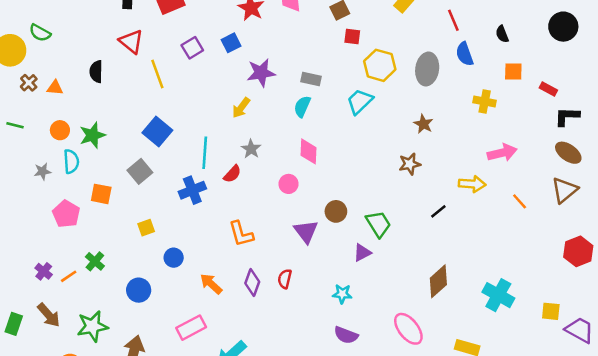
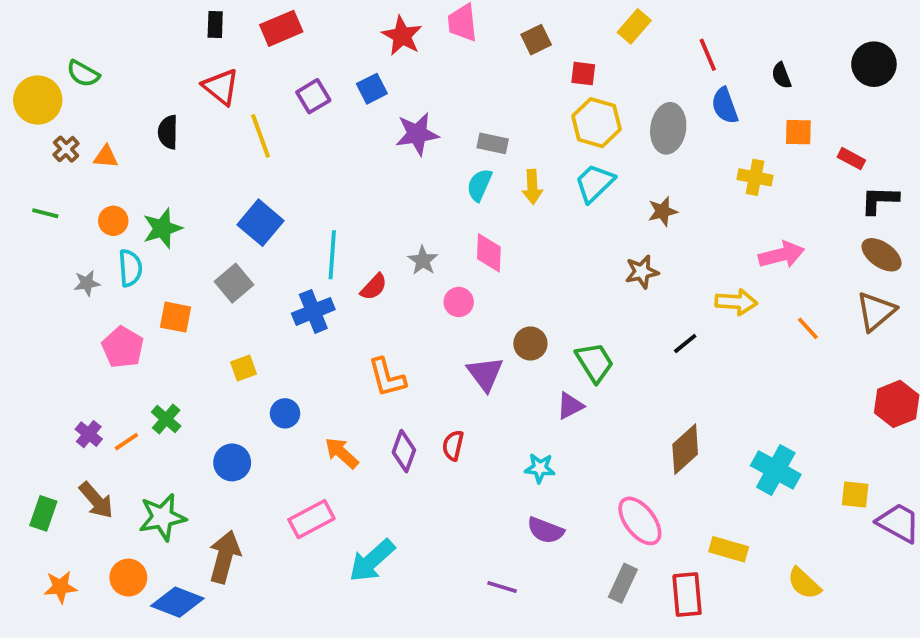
red square: (352, 37) -> (583, 74), moved
cyan trapezoid: (360, 101) -> (595, 183), moved
yellow arrow: (241, 108) -> (532, 187), moved, turned -40
brown star: (423, 124) -> (663, 211), turned 30
gray star: (251, 149) -> (423, 260), moved

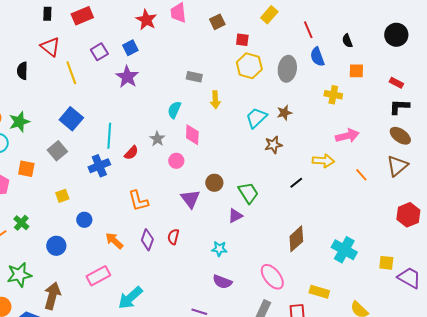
purple star: (417, 134) -> (127, 77), moved, turned -30
red rectangle: (851, 159) -> (396, 83), moved
cyan trapezoid: (595, 183) -> (256, 118), moved
cyan semicircle: (479, 185) -> (174, 110), moved

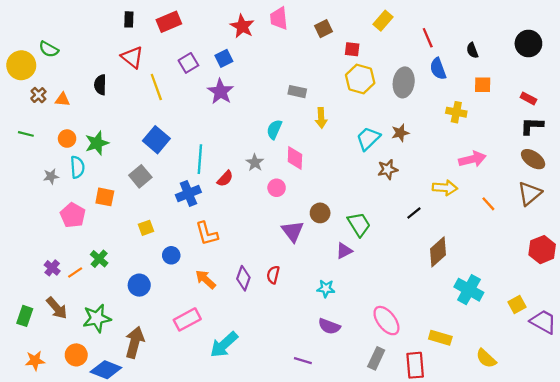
orange L-shape: (138, 201) -> (207, 234), moved
brown diamond: (296, 239) -> (438, 252), moved
yellow square: (386, 263) -> (517, 305), turned -35

